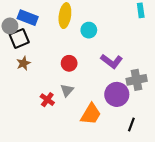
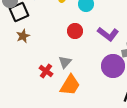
red circle: (69, 63) -> (75, 31), moved
orange trapezoid: (91, 114) -> (70, 85), moved

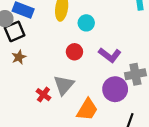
gray triangle: (65, 62) -> (64, 85), size x1.5
orange trapezoid: (70, 85) -> (87, 110), moved

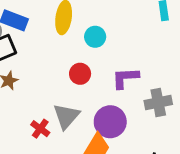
purple L-shape: (110, 55) -> (125, 78), turned 140
purple circle: (115, 89) -> (110, 122), moved

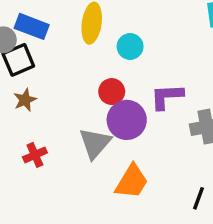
purple circle: (110, 122) -> (127, 120), moved
red cross: (40, 129) -> (35, 155), moved, turned 30

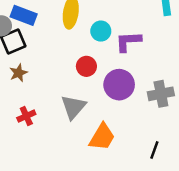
purple L-shape: (167, 97) -> (128, 42), moved
purple circle: (127, 120) -> (119, 85), moved

